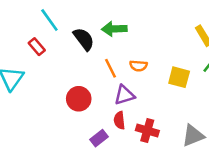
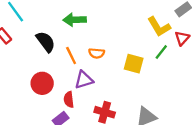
black semicircle: (84, 39) -> (46, 42), moved
red semicircle: (119, 120) -> (69, 99), moved

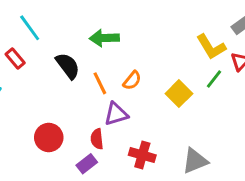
orange semicircle: (97, 53) -> (132, 80), turned -56
yellow square: (134, 64) -> (179, 94), turned 30
red circle: (42, 83) -> (49, 137), moved

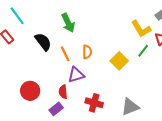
green arrow: (104, 38) -> (68, 23), turned -114
orange semicircle: (132, 80) -> (87, 52), turned -40

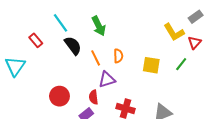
cyan line: (17, 16) -> (61, 23), moved
green line: (143, 51) -> (181, 64), moved
yellow square: (119, 61) -> (151, 65), turned -36

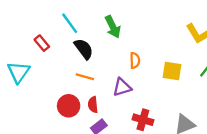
orange line: (96, 58) -> (85, 77), moved, turned -49
red semicircle: (94, 97) -> (93, 105), moved

